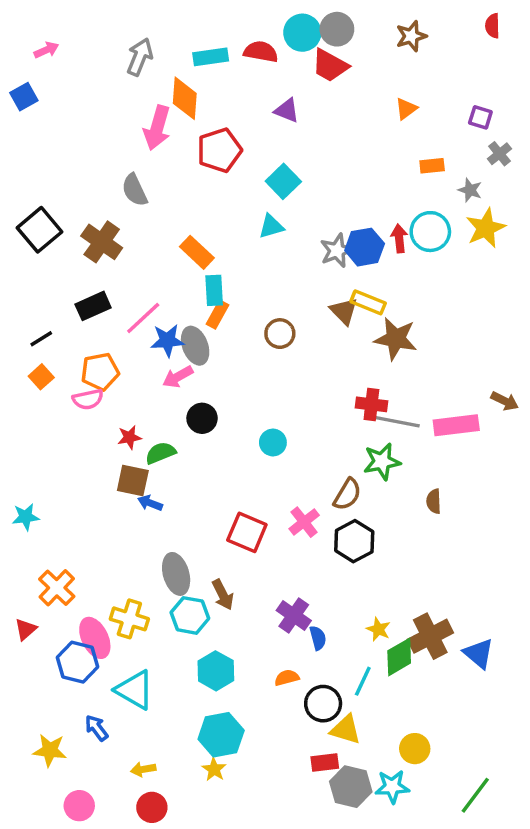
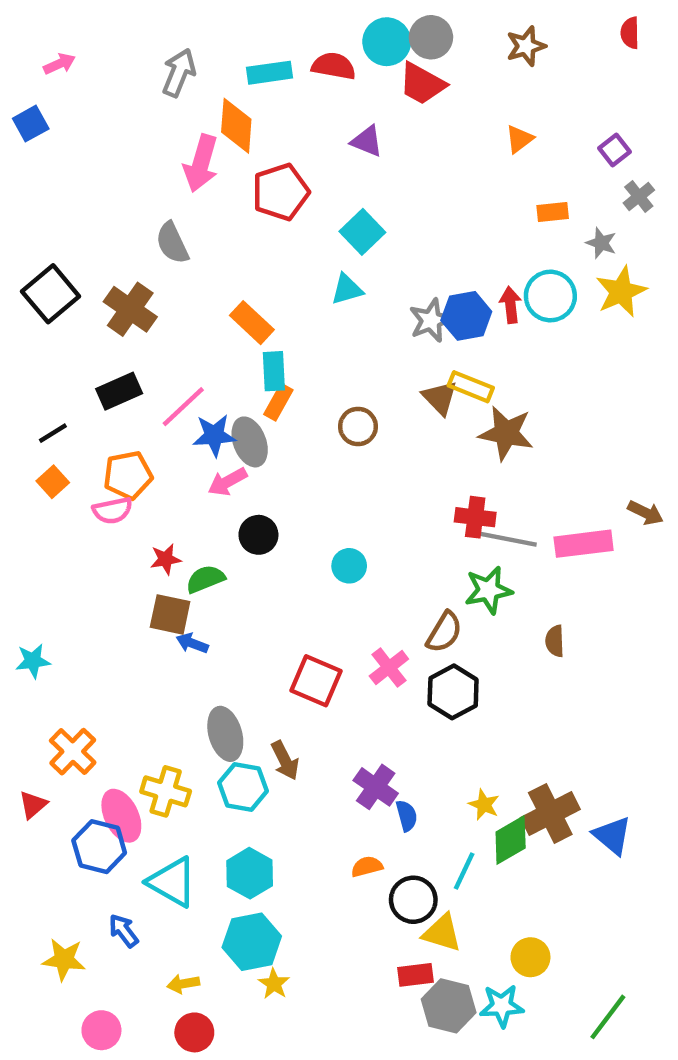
purple square: (480, 117) -> (614, 150), turned 35
cyan hexagon: (216, 671) -> (250, 873), moved
cyan hexagon: (221, 735) -> (252, 942), moved

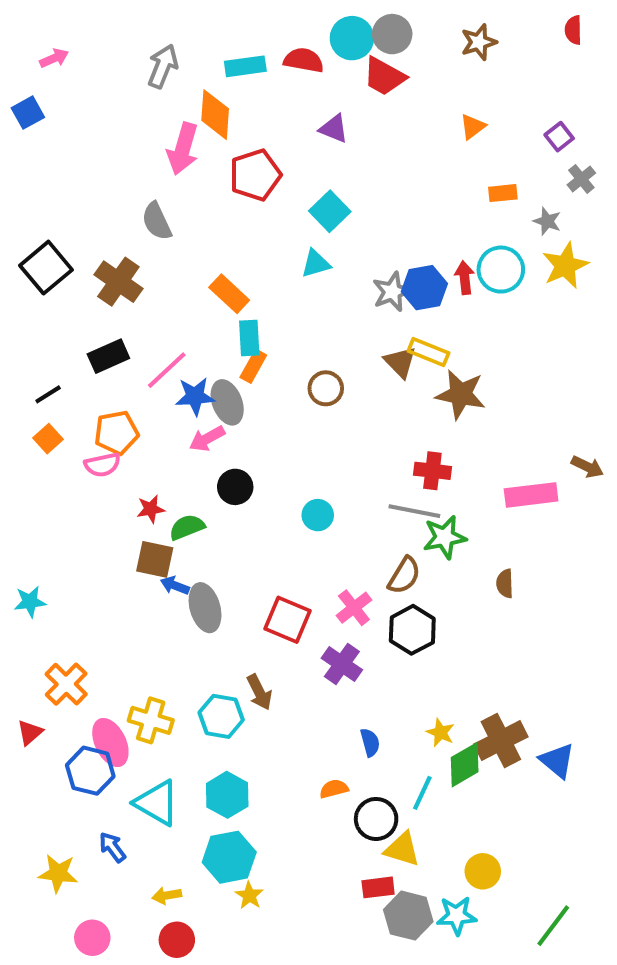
gray line: (508, 539) -> (414, 511), moved
gray ellipse: (225, 734) -> (205, 608), moved
purple cross: (376, 787) -> (342, 664), moved

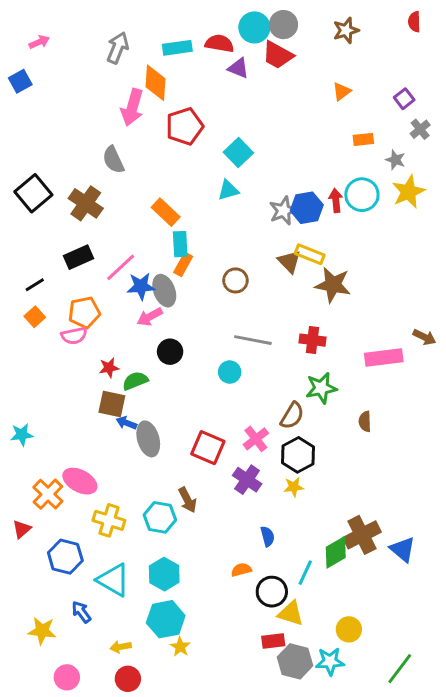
purple triangle: (334, 129) -> (238, 68), moved
gray line: (414, 511) -> (253, 340), moved
yellow star: (440, 732) -> (294, 487), moved, turned -30
pink ellipse: (110, 743) -> (80, 481), moved, turned -36

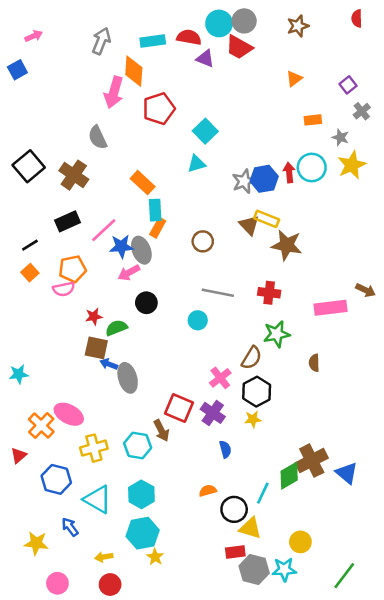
red square: (208, 448) -> (179, 408), moved
yellow cross: (109, 520) -> (94, 448), turned -32
blue semicircle: (267, 536) -> (225, 449), moved

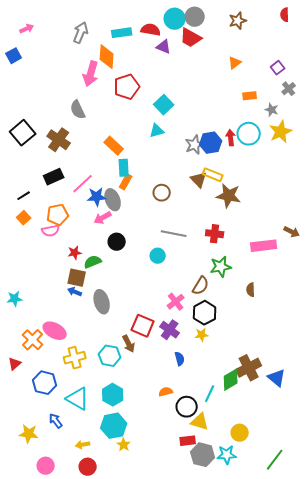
blue arrow: (109, 364) -> (75, 292), moved

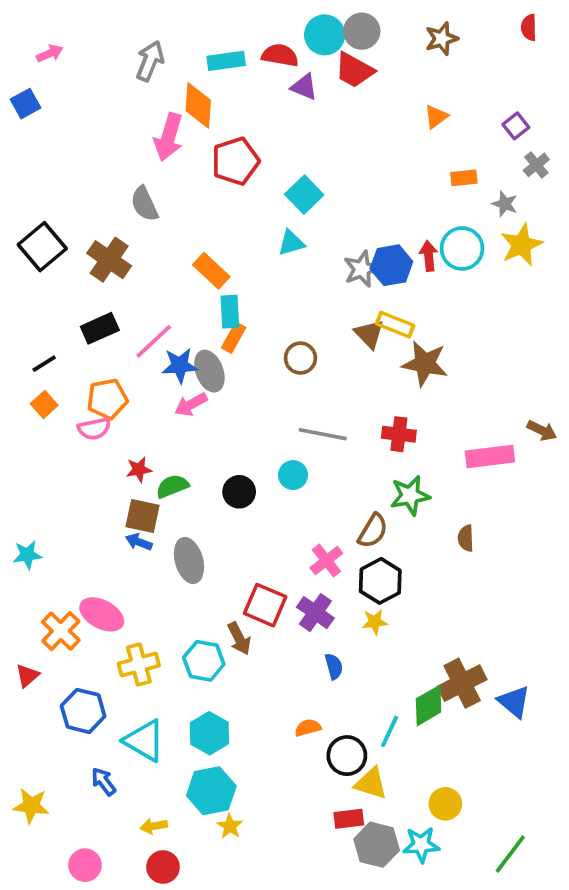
black circle: (117, 242) -> (239, 492), moved
yellow star: (29, 434) -> (31, 806), moved

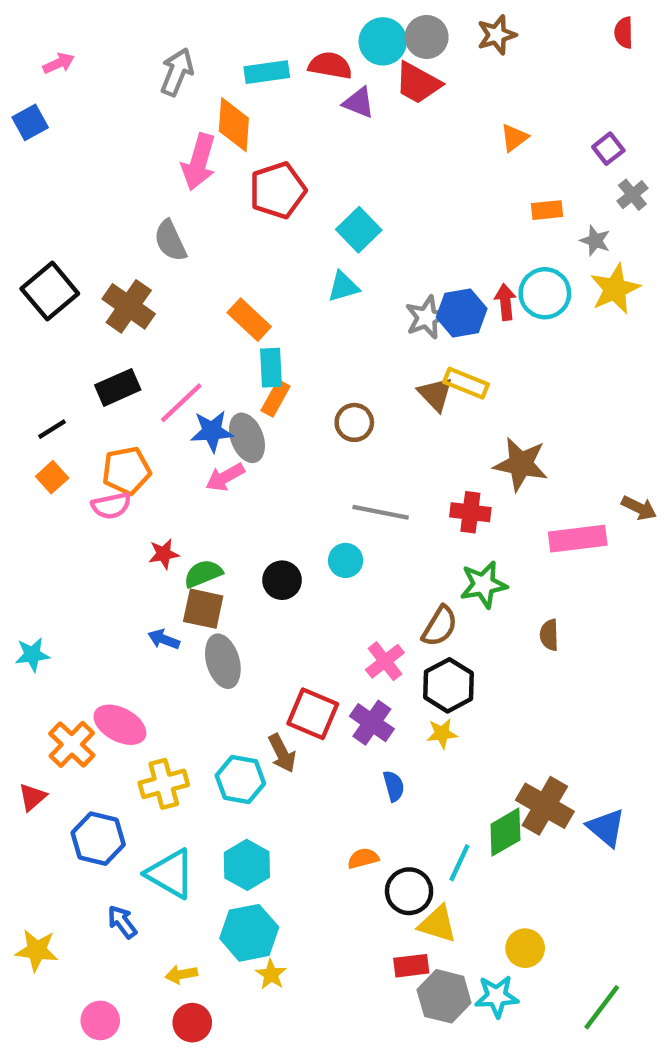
brown star: (442, 39) -> (497, 35), moved
brown star: (425, 364) -> (521, 464), moved
brown square: (143, 516) -> (203, 609), moved
brown cross: (462, 683) -> (545, 806), turned -33

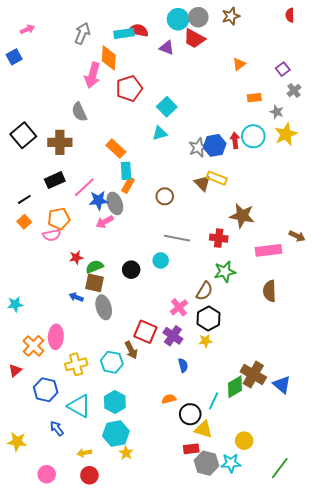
red semicircle: (330, 65) -> (138, 30), moved
brown cross: (129, 306) -> (60, 142), turned -35
brown semicircle: (549, 635) -> (270, 291), moved, size x1.5
pink ellipse: (120, 725) -> (56, 337), turned 65

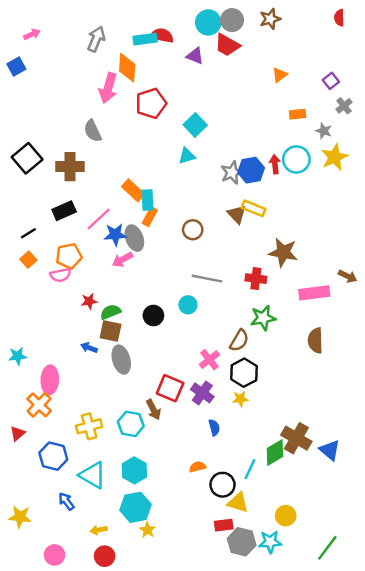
orange rectangle: (116, 149) -> (133, 190), moved
pink ellipse: (56, 337) -> (50, 380), moved

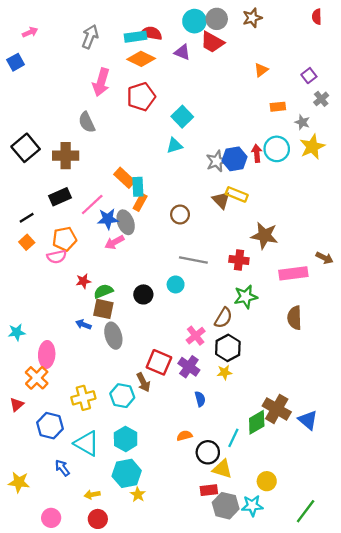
orange diamond: (127, 68) -> (141, 59), moved, turned -68

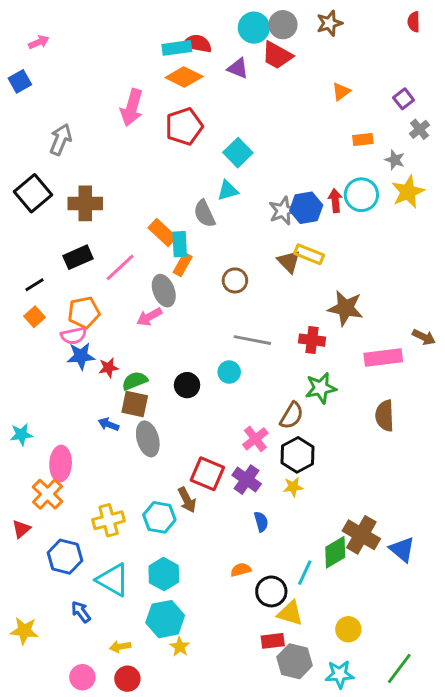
gray arrow: (90, 37) -> (61, 140), moved
gray semicircle: (87, 122) -> (204, 214), moved
blue star: (108, 219) -> (81, 356), moved
cyan star: (252, 506) -> (340, 674), moved
pink circle: (51, 518) -> (82, 677), moved

